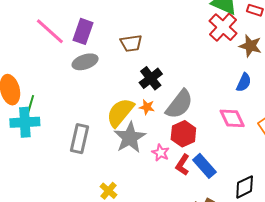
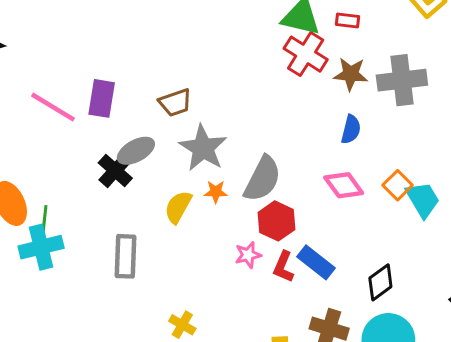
gray ellipse: (85, 62) -> (136, 151), moved
black cross: (151, 78) -> (115, 171), moved
yellow semicircle: (120, 112) -> (178, 207), size x0.7
gray star: (130, 138) -> (203, 148), moved
pink star: (161, 153) -> (248, 255), turned -30

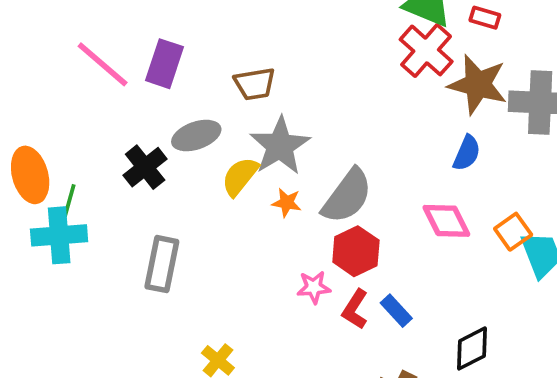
brown star: (351, 74) -> (478, 85), size x1.4
black cross: (115, 171) -> (145, 167), moved
yellow semicircle: (178, 207) -> (240, 176), moved
blue rectangle: (316, 262) -> (396, 311), size x0.7

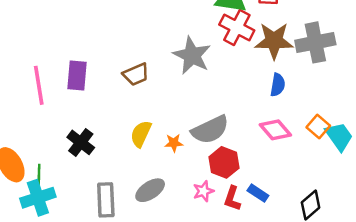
pink line: (103, 64) -> (39, 85), turned 54
gray ellipse: (196, 136) -> (150, 190), moved
gray star: (280, 146) -> (192, 55), moved
gray semicircle: (347, 196) -> (210, 130), turned 42

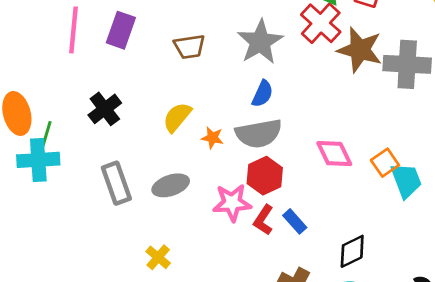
blue semicircle: (278, 85) -> (262, 94), moved
pink star: (203, 191) -> (232, 203), size x1.5
gray rectangle: (106, 200) -> (116, 183), turned -32

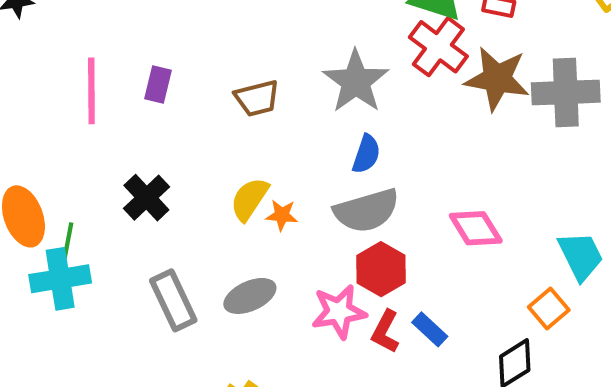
purple rectangle: (121, 30) -> (158, 85), size x0.7
orange star: (212, 138) -> (282, 215), moved
orange square: (385, 163) -> (549, 309), moved

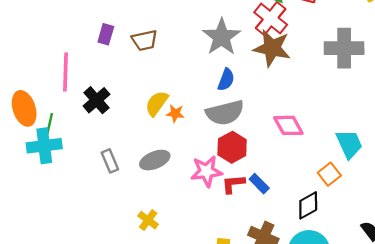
brown star: (497, 79) -> (272, 48), moved
pink line: (91, 91) -> (66, 72), moved
brown trapezoid: (257, 98) -> (145, 40), moved
gray rectangle: (173, 300) -> (110, 161), size x0.7
red L-shape: (385, 332) -> (233, 184), turned 55

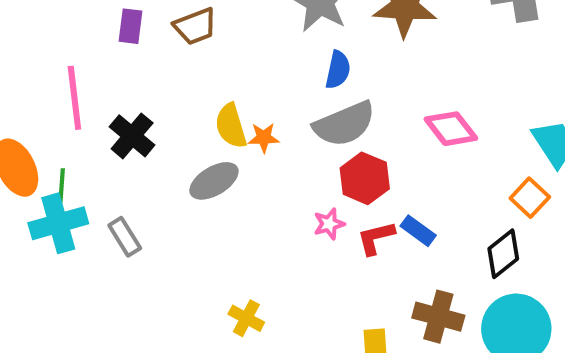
yellow semicircle: (157, 103) -> (231, 126), turned -44
gray ellipse: (155, 160) -> (214, 181), moved
gray rectangle: (110, 161) -> (125, 237), moved
pink star: (206, 171) -> (329, 224), size x0.6

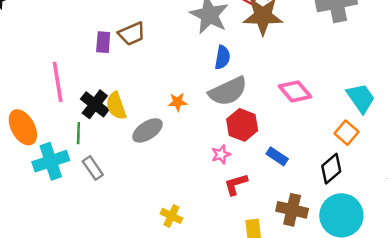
purple rectangle: (131, 26) -> (103, 42), moved
yellow semicircle: (231, 126) -> (116, 106), moved
green line: (62, 186) -> (78, 133), moved
red L-shape: (376, 238) -> (236, 184), moved

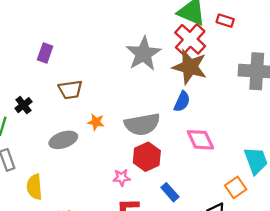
brown trapezoid: (132, 34) -> (70, 90), moved
blue semicircle: (222, 57) -> (182, 102), moved
black cross: (95, 104) -> (23, 105), size x0.7
yellow semicircle: (116, 106) -> (34, 187), moved

